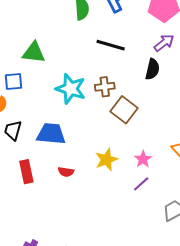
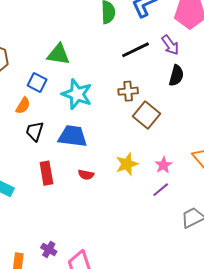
purple arrow: (164, 43) -> (170, 45), moved, turned 90
black line: (111, 45) -> (136, 50), turned -44
blue square: (13, 82) -> (37, 82), turned 30
cyan star: (71, 89) -> (77, 94), moved

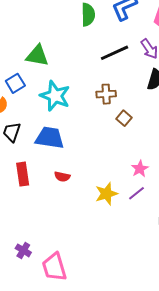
blue square: (37, 82) -> (15, 83), turned 30
brown square: (146, 115) -> (124, 118), size x0.6
yellow star: (127, 164) -> (106, 194), moved

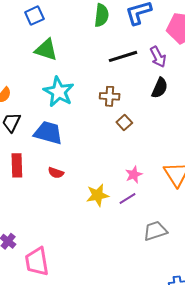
blue square: (15, 83) -> (34, 16), moved

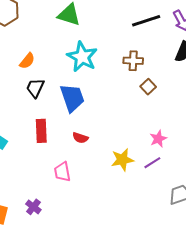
blue trapezoid: (48, 133) -> (72, 98), turned 56
pink trapezoid: (37, 262) -> (62, 172), moved, size x0.7

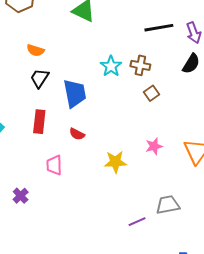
cyan star: (82, 57) -> (111, 66), moved, size x0.7
orange semicircle: (27, 61) -> (35, 50), turned 60
purple line: (152, 163) -> (137, 222), moved

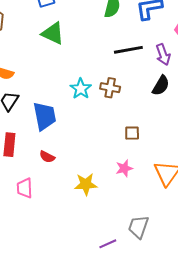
brown square: (152, 93) -> (132, 133), moved, turned 35
gray trapezoid: (168, 205) -> (138, 227), turned -60

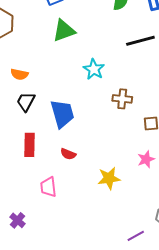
green triangle: (53, 33) -> (64, 31), turned -40
brown cross: (110, 88) -> (122, 99), moved
cyan star: (81, 89) -> (94, 69), moved

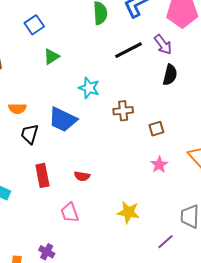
green triangle: (64, 31) -> (51, 56), size x0.7
blue trapezoid: (62, 114) -> (63, 120), moved, turned 144
yellow star: (109, 178) -> (128, 212), moved, turned 30

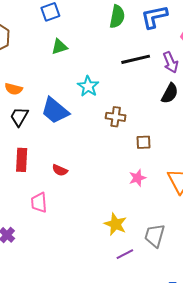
yellow star: (128, 212) -> (115, 224), moved

